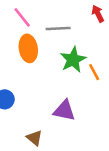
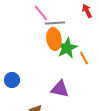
pink line: (22, 17) -> (41, 13), moved
orange ellipse: (28, 48) -> (54, 39), moved

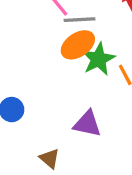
orange ellipse: (54, 39) -> (78, 45), turned 65

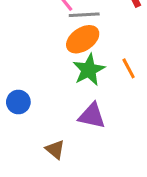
green star: (98, 59) -> (89, 70), moved

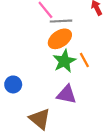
orange line: (129, 68) -> (84, 60), moved
brown triangle: (55, 149) -> (40, 119), size x1.5

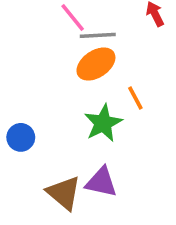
green star: (64, 61) -> (103, 123), moved
purple triangle: (67, 94) -> (101, 182), moved

